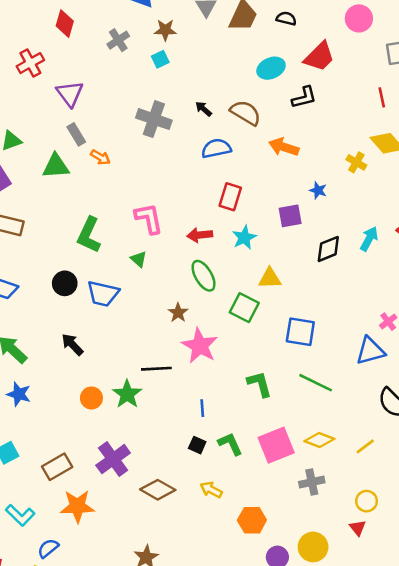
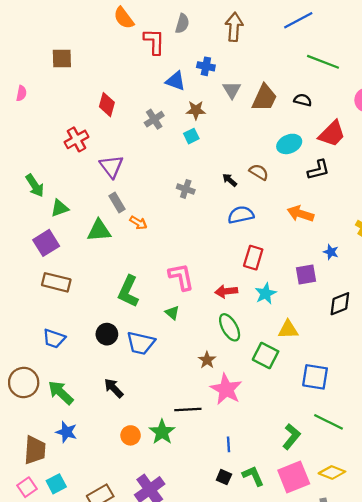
brown semicircle: (246, 113) -> (259, 172), moved, size x0.7
gray cross: (154, 119) -> (186, 189), size x0.6
green L-shape: (260, 384) -> (291, 437), moved, turned 55

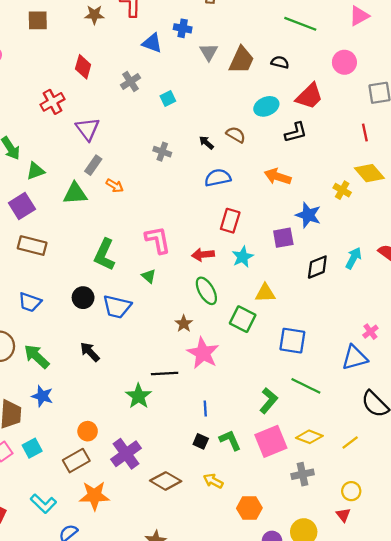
brown star: (196, 110) -> (94, 15), moved
gray rectangle: (117, 202) -> (93, 165), turned 66
blue star: (331, 252) -> (308, 215), size x1.6
orange circle: (131, 435) -> (88, 431), moved

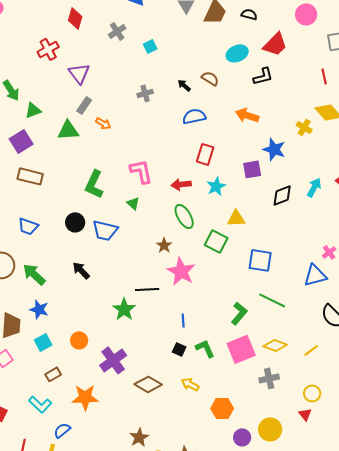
gray cross: (162, 152) -> (145, 93), turned -35
cyan square: (32, 448) -> (43, 342), moved
brown rectangle: (76, 461) -> (53, 374), moved, size x0.7

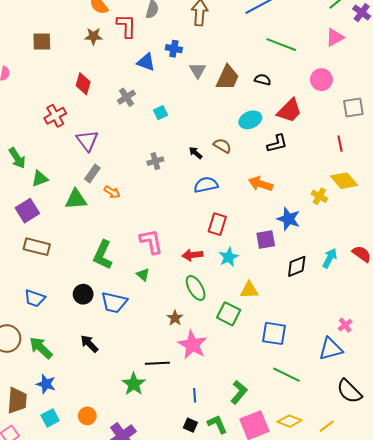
green L-shape: (239, 313) -> (239, 392), moved

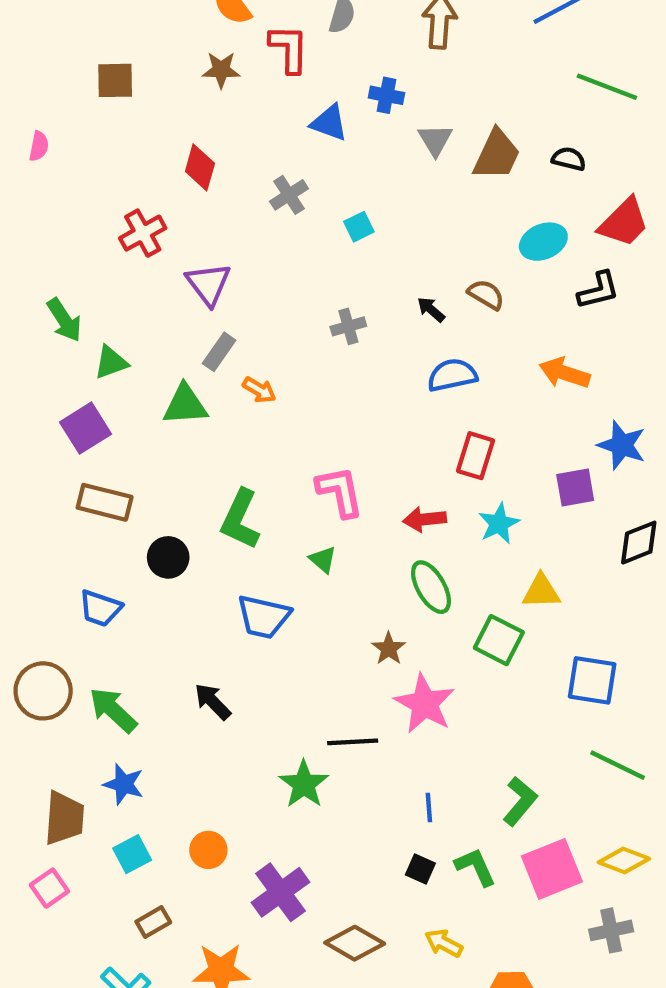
black circle: (83, 294) -> (168, 557), moved

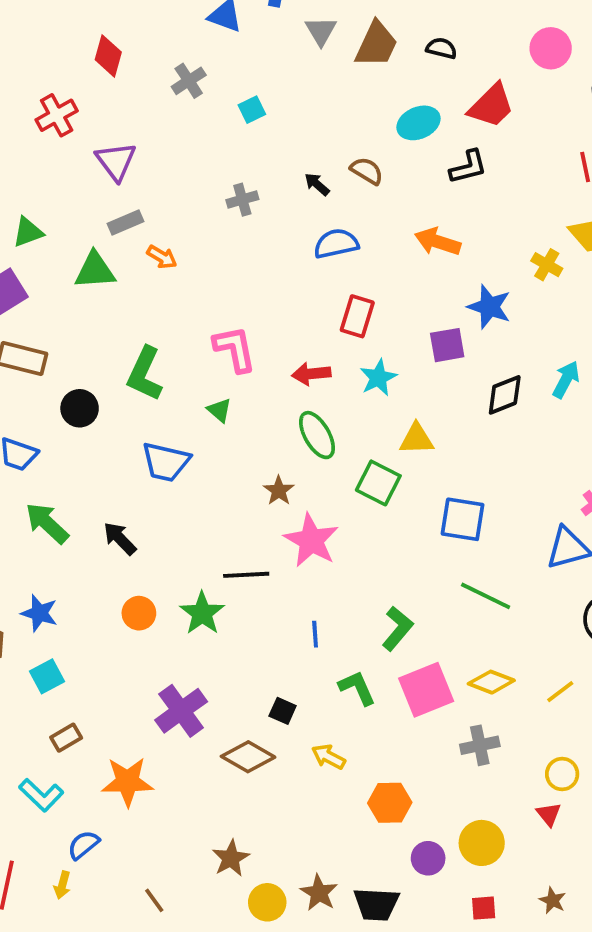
gray rectangle: (219, 352) -> (126, 223), turned 32
green arrow: (113, 710) -> (47, 523), moved
orange circle: (208, 850) -> (139, 613), moved
black square: (420, 869) -> (283, 711), moved

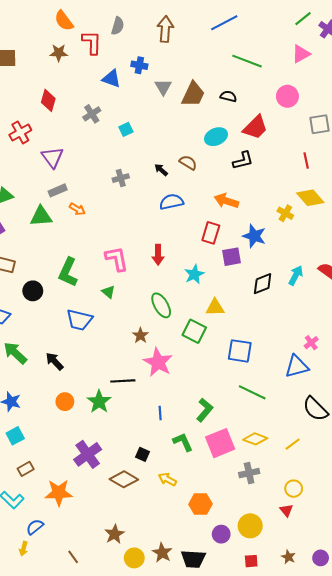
red rectangle: (357, 316) -> (211, 233), moved
red arrow: (311, 374) -> (158, 255), moved, turned -84

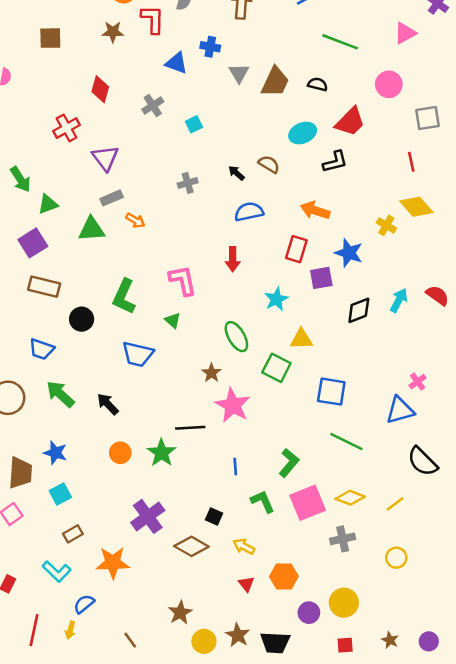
red arrow: (158, 255) -> (233, 259), moved
red triangle: (286, 510) -> (246, 584), moved

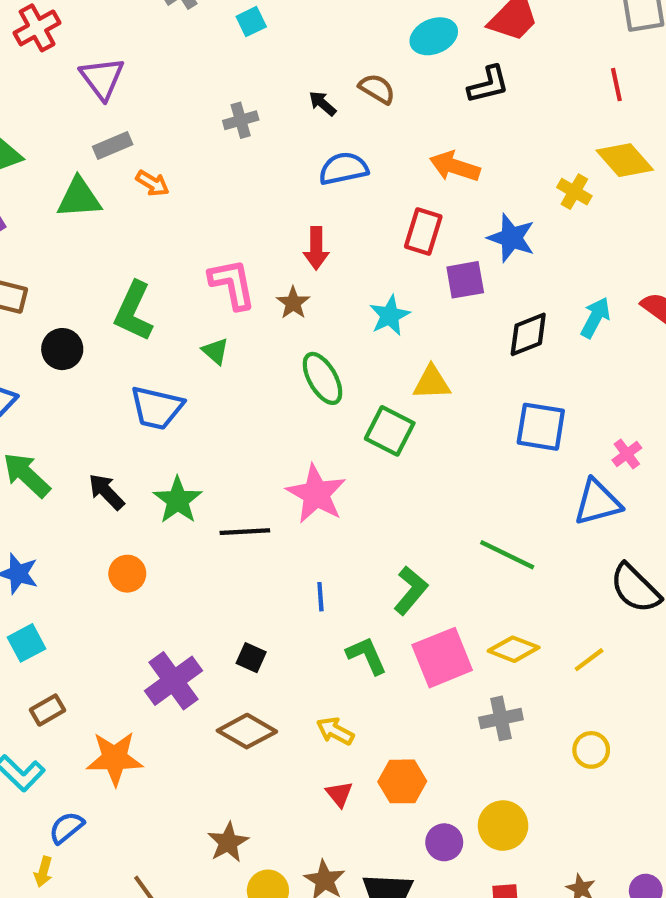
brown star: (211, 373) -> (293, 303), moved
blue square: (331, 392) -> (541, 427), moved
green star: (161, 453) -> (178, 500), moved
black square: (214, 516) -> (251, 658), moved

